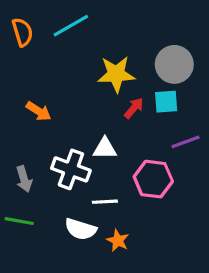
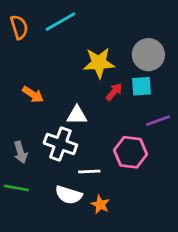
white triangle: (105, 148) -> (77, 115), moved

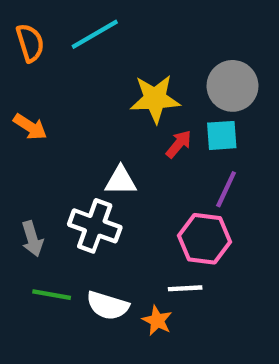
orange arrow: (33, 94) -> (30, 127), moved
purple line: (158, 121) -> (226, 189), moved, turned -45
white line: (89, 171) -> (185, 288), moved
green line: (16, 188) -> (52, 295), moved

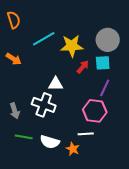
cyan line: (95, 34) -> (44, 39), moved

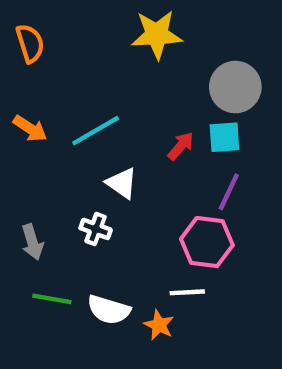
cyan line: (44, 39) -> (96, 131), moved
yellow star: (72, 46) -> (157, 35), moved
white triangle: (56, 84) -> (122, 183), turned 35
white cross: (44, 105) -> (96, 229), size x0.6

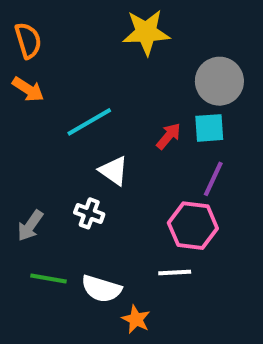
orange arrow: (30, 129) -> (28, 89), moved
gray arrow: (32, 242) -> (30, 226), turned 52
orange star: (159, 325) -> (136, 319), moved

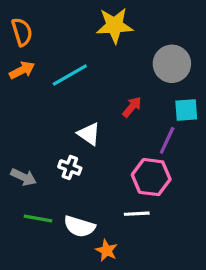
orange arrow: (28, 89) -> (22, 70), turned -60
cyan line: (89, 122) -> (70, 75), moved
cyan square: (209, 128) -> (186, 110), moved
gray arrow: (30, 226) -> (24, 177), turned -100

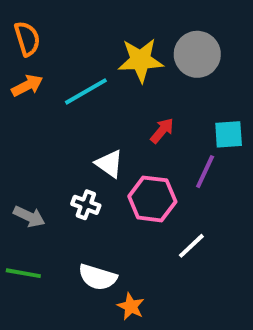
yellow star: (114, 26) -> (141, 60), moved
gray circle: (172, 64) -> (197, 54), moved
pink hexagon: (151, 177) -> (152, 199), moved
white line: (137, 214) -> (191, 246), moved, turned -40
green line: (38, 219) -> (23, 273), moved

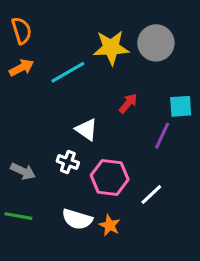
pink hexagon: (152, 199) -> (110, 177), moved
orange star: (131, 306) -> (110, 225), moved

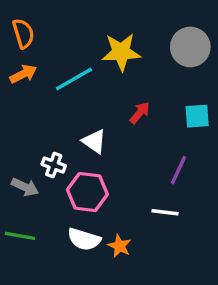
gray circle: (156, 43) -> (190, 47), moved
purple line: (162, 136) -> (178, 170), moved
white cross: (68, 162) -> (54, 165), moved
pink hexagon: (110, 177) -> (87, 192), moved
white line: (151, 194) -> (165, 212), turned 50

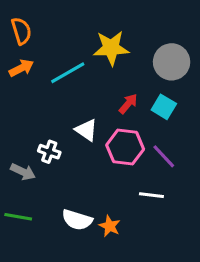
gray circle: (190, 47) -> (172, 62), moved
cyan square: (197, 116) -> (164, 107), moved, turned 35
purple line: (178, 170) -> (164, 156), turned -68
pink hexagon: (87, 192) -> (125, 147), moved

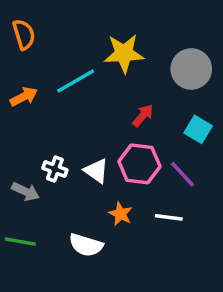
orange arrow: (21, 68) -> (24, 97), moved
cyan square: (164, 107) -> (198, 129), moved
white triangle: (86, 130) -> (96, 171), moved
orange star: (110, 226) -> (120, 214), moved

